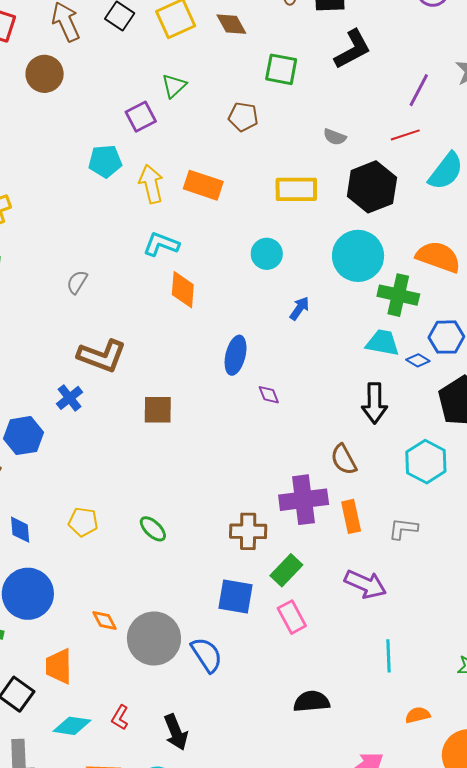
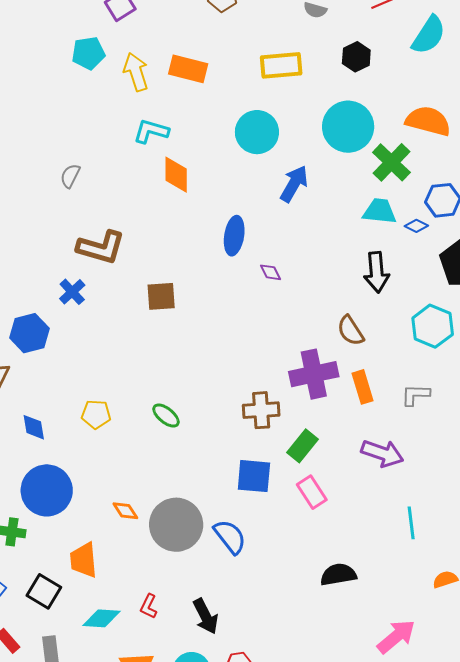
black hexagon: (372, 187) -> (356, 57), size x0.6
cyan circle: (267, 254) -> (257, 132), size x1.4
green cross: (398, 295) -> (391, 162), turned 36
blue arrow: (300, 308) -> (294, 184), size x1.5

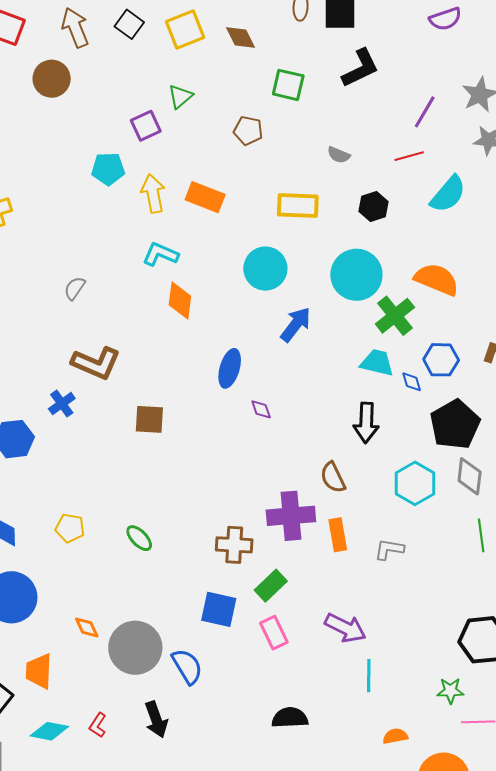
blue diamond: (416, 226) -> (412, 382), turned 40
purple arrow: (382, 453) -> (345, 628), moved
black arrow: (206, 616) -> (156, 719), moved

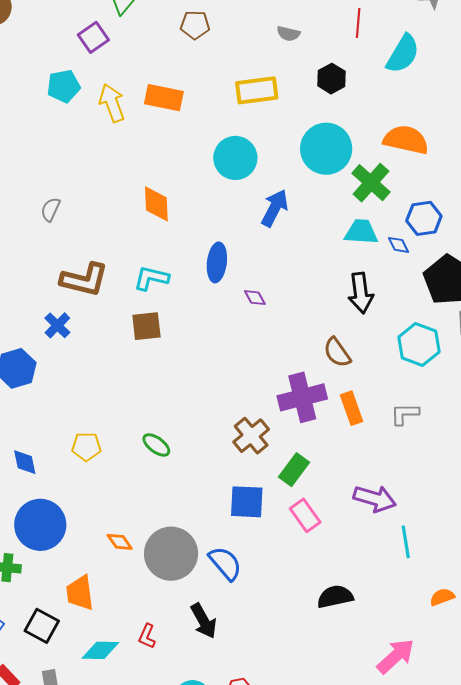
red line: (409, 156) -> (358, 23), turned -60
cyan L-shape: (160, 254) -> (151, 278), moved
brown cross: (234, 545) -> (251, 436), turned -33

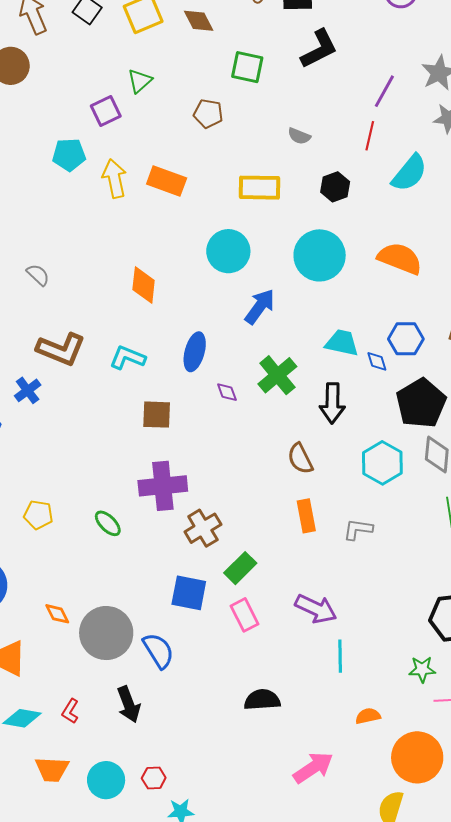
green cross: (371, 183) -> (277, 375), moved
gray semicircle: (51, 209) -> (38, 275), turned 100
brown square: (146, 326) -> (157, 415), moved
purple cross: (302, 397) -> (163, 486), moved

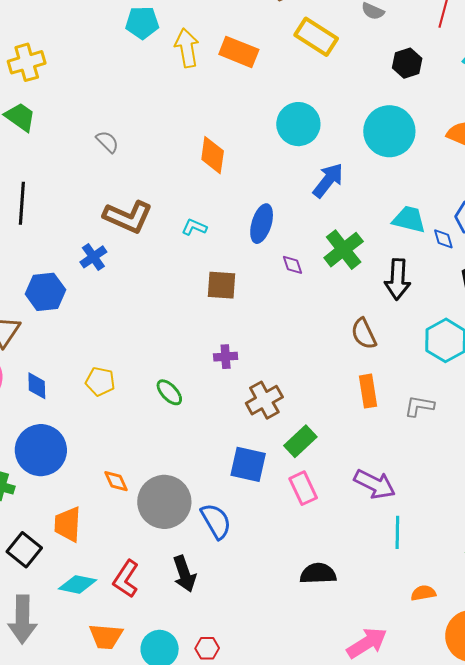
yellow rectangle: (259, 188) -> (316, 37), moved, turned 30
cyan L-shape: (127, 358) -> (194, 227), size x0.7
purple cross: (163, 486) -> (226, 357), size x0.5
red L-shape: (70, 711) -> (126, 579), size x1.5

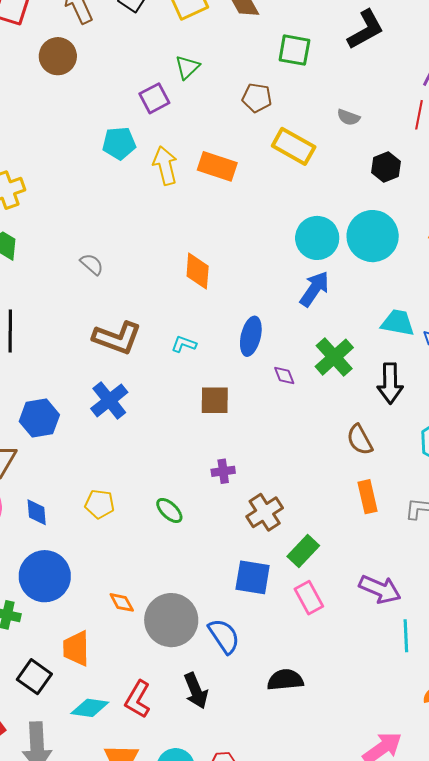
cyan circle: (298, 124) -> (317, 238), moved
blue cross: (93, 257) -> (109, 400), moved, size x1.4
black semicircle: (318, 574) -> (285, 680), moved

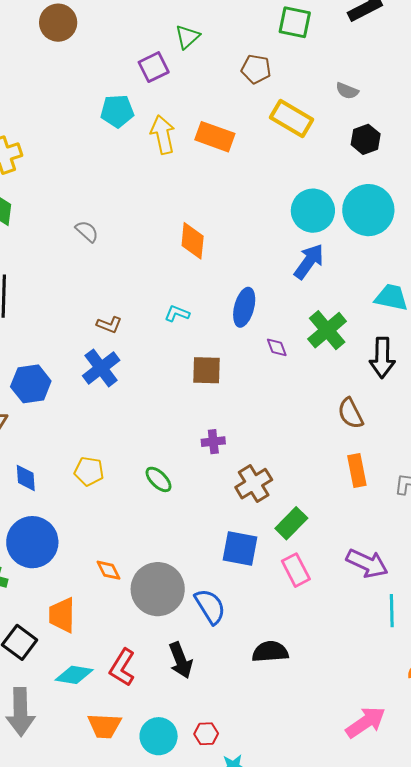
black hexagon: (386, 167) -> (366, 139), moved
brown L-shape: (117, 338) -> (109, 325), moved, size x0.5

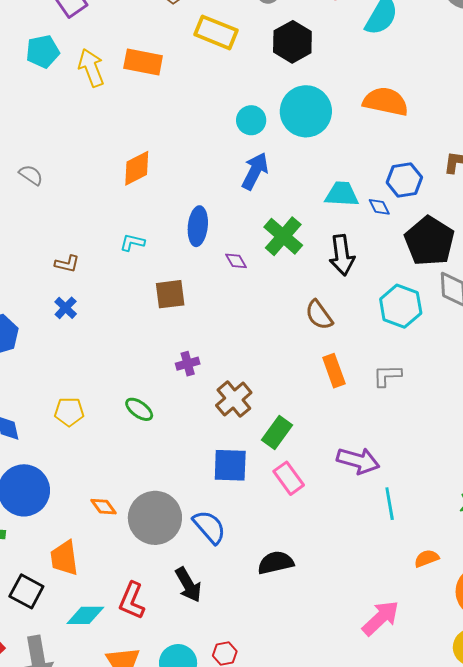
black hexagon: (366, 139) -> (292, 42), size x1.4
cyan circle: (313, 211) -> (251, 120), size x0.7
orange diamond: (193, 241) -> (137, 168), turned 66
blue cross: (101, 368) -> (66, 308), size x0.6

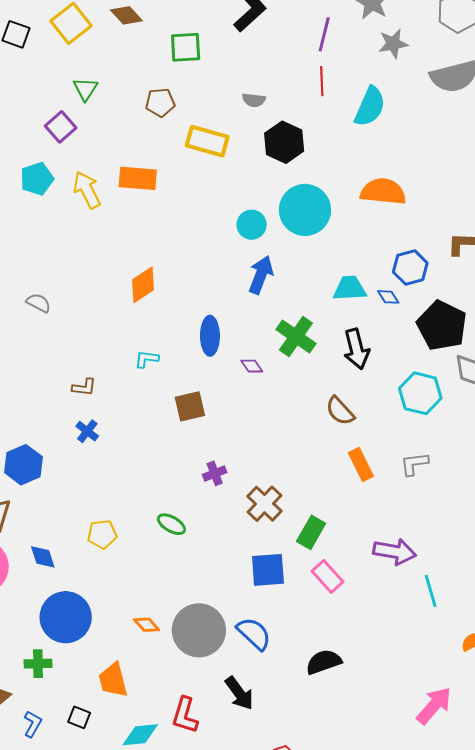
black square: (26, 591) -> (79, 717), size x0.7

